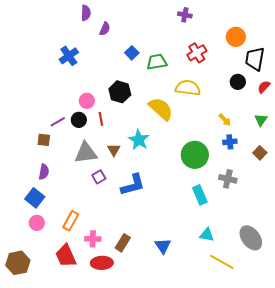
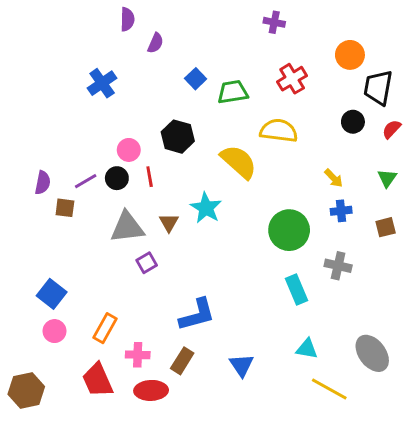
brown square: (260, 153) -> (386, 227), turned 32
purple semicircle: (44, 172) -> (43, 183), moved
blue L-shape: (133, 185) -> (197, 315), moved

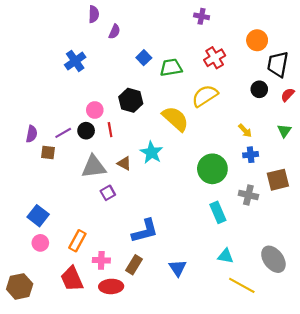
yellow semicircle: (279, 131) -> (205, 96), turned -40
brown triangle: (169, 223) -> (124, 163), turned -32
brown square: (386, 227) -> (278, 180), moved, size x1.5

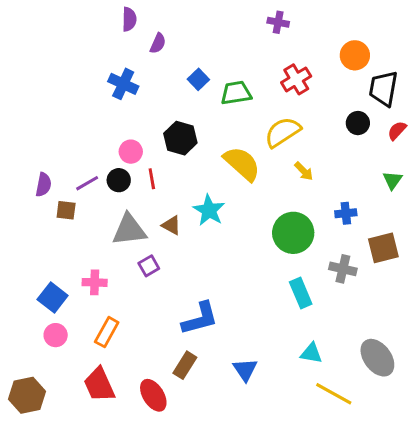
blue cross: (75, 61) -> (123, 84), moved, turned -30
yellow arrow: (245, 131) -> (304, 171), moved
pink cross: (101, 260) -> (95, 282), moved
red ellipse: (111, 286) -> (153, 395), turned 60

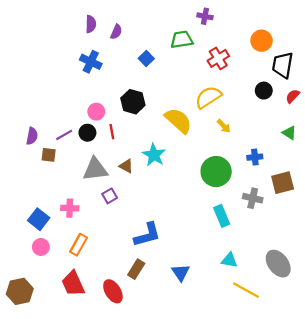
purple semicircle: (129, 19) -> (91, 24), moved
green trapezoid: (236, 93) -> (182, 40), moved
green triangle: (392, 180) -> (289, 133), turned -32

